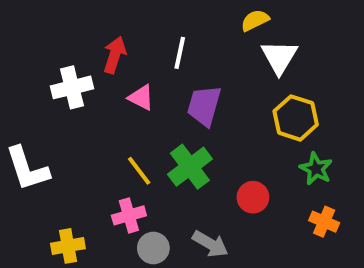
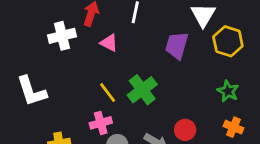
purple trapezoid: (204, 106) -> (177, 46), moved
yellow hexagon: (296, 118) -> (228, 41), moved
red circle: (253, 197) -> (185, 130), moved

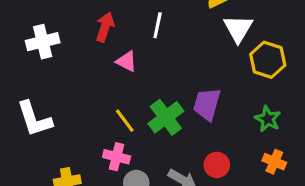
white cross: (62, 36) -> (43, 42), moved
purple trapezoid: (177, 46) -> (207, 104), moved
pink cross: (101, 123) -> (117, 157), turned 30

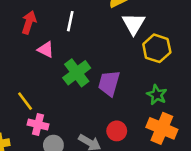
green cross: (166, 117) -> (77, 73), moved
yellow line: (125, 121) -> (25, 101), moved
orange cross: (274, 162) -> (162, 128), size x1.6

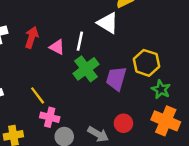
white line: (70, 21) -> (80, 41), moved
red arrow: (29, 22) -> (32, 37), moved
white triangle: (134, 24) -> (108, 23), moved, turned -30
yellow hexagon: (157, 48) -> (146, 63), moved

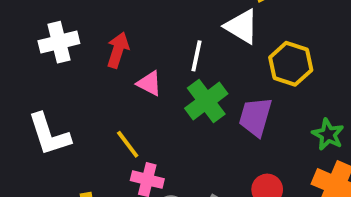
pink triangle: (57, 47) -> (149, 83), moved
yellow hexagon: (146, 63) -> (291, 64), moved

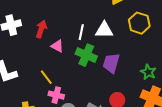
white triangle: (242, 26) -> (104, 30), moved, turned -30
yellow hexagon: (291, 64) -> (139, 23), moved
green cross: (206, 101) -> (86, 55), turned -30

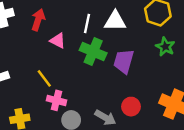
green star: (148, 72) -> (165, 47), moved

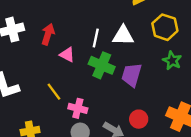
pink cross: (56, 100) -> (78, 108), moved

